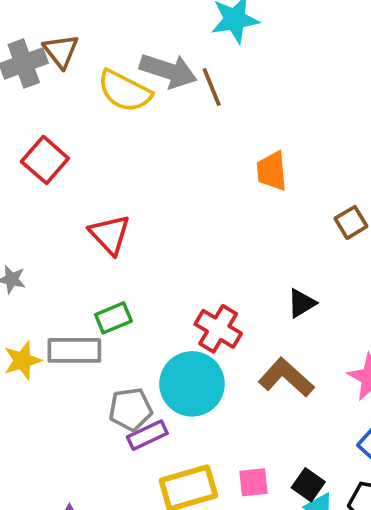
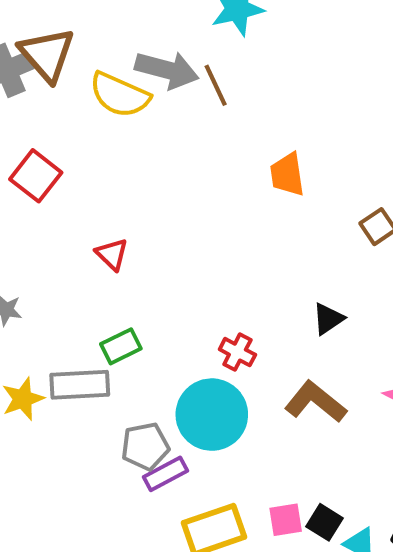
brown triangle: (61, 51) -> (47, 54), size x1.4
red triangle: (110, 234) -> (112, 254), size x0.7
red cross: (218, 329) -> (237, 352), size x0.7
black square: (308, 485) -> (325, 522), moved

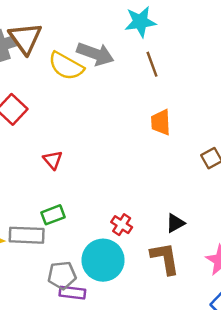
brown line: (216, 85) -> (152, 64), moved
black triangle: (328, 319) -> (175, 223), moved
brown L-shape: (316, 402) -> (165, 258), turned 36
purple rectangle: (165, 474) -> (72, 293), turned 30

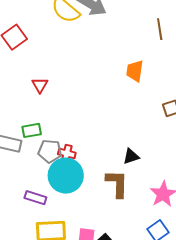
brown line: (152, 64) -> (160, 29), moved
red cross: (122, 225) -> (67, 153), moved, turned -30
gray pentagon: (62, 275) -> (50, 151), moved

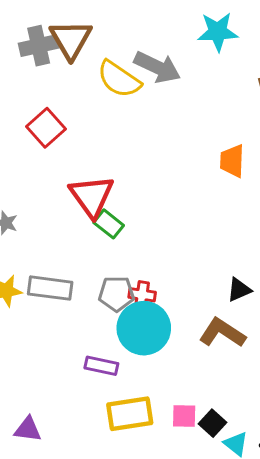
red triangle: (40, 85) -> (92, 196), size x1.8
green rectangle: (32, 130) -> (109, 224), moved, turned 54
brown L-shape: (117, 184) -> (222, 333), turned -52

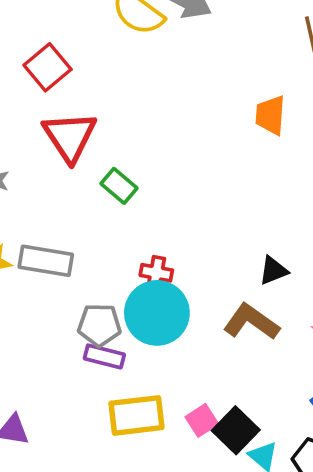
red triangle: (92, 196) -> (70, 137), moved
gray pentagon: (116, 294) -> (99, 325), moved
pink square: (184, 416) -> (202, 420), turned -36
black square: (213, 423) -> (236, 430), size x1.4

